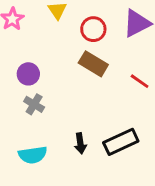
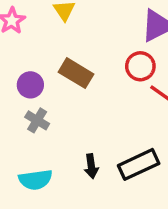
red circle: (93, 29) -> (140, 66), moved
brown rectangle: (93, 64) -> (76, 73), moved

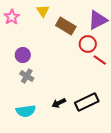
brown rectangle: (76, 73) -> (66, 26), moved
black arrow: (91, 166) -> (59, 103), turned 72

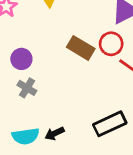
brown rectangle: (66, 26) -> (81, 48), moved
black arrow: (59, 103) -> (55, 133), moved

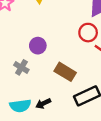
brown rectangle: (81, 48) -> (65, 72), moved
purple circle: (21, 59) -> (38, 46), moved

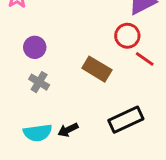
purple circle: (38, 46) -> (35, 47), moved
brown rectangle: (65, 72) -> (97, 69), moved

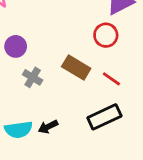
red line: (145, 59) -> (111, 79), moved
gray cross: (39, 82) -> (33, 77), moved

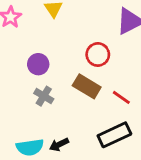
red circle: (106, 35) -> (98, 54), moved
purple circle: (16, 46) -> (38, 64), moved

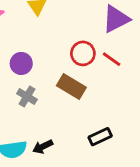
red line: (121, 97) -> (112, 59), moved
black rectangle: (114, 135) -> (100, 137), size x0.7

